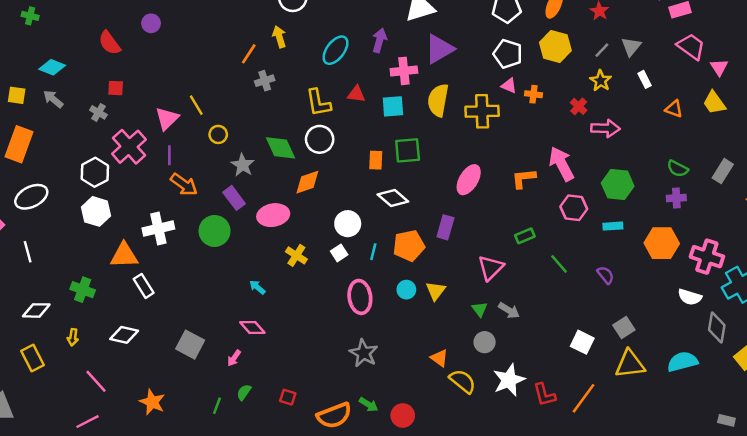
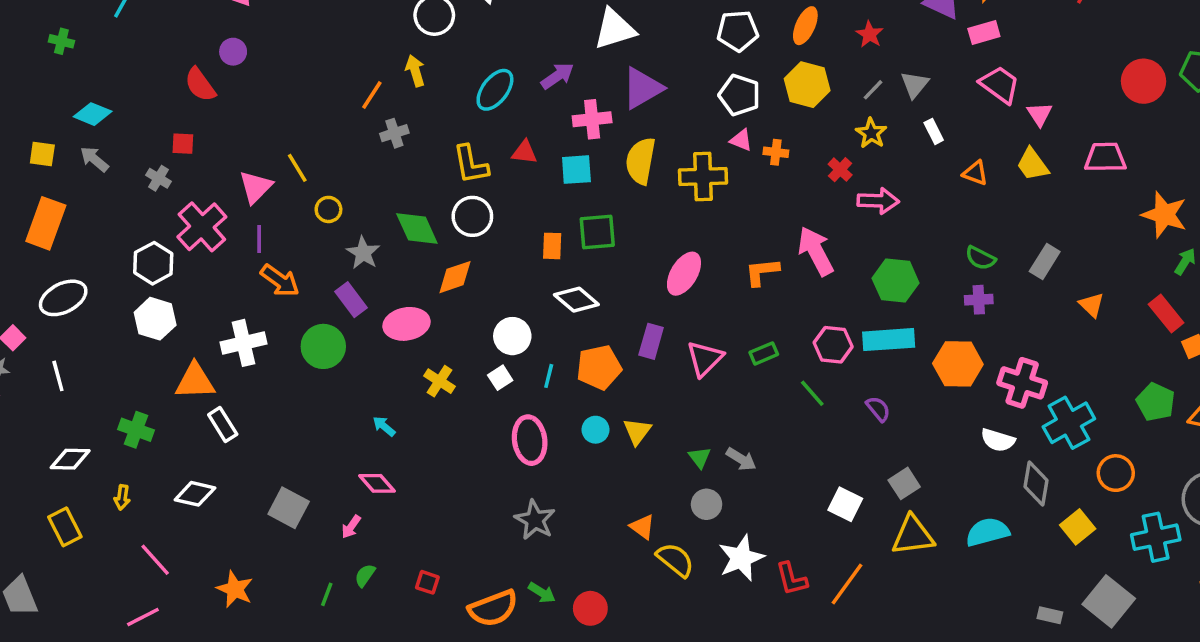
purple arrow: (379, 40) -> (557, 76), turned 40
red semicircle: (109, 43) -> (200, 85), moved
pink hexagon: (574, 208) -> (833, 345), moved
cyan rectangle: (613, 226) -> (889, 340), size x1.8
pink triangle: (491, 268) -> (705, 359), moved

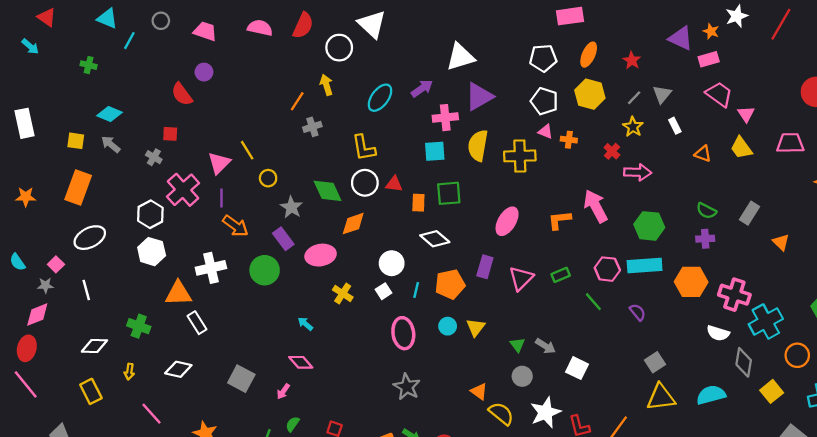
red triangle: (524, 152) -> (394, 184), moved
white square: (845, 504) -> (577, 368), moved

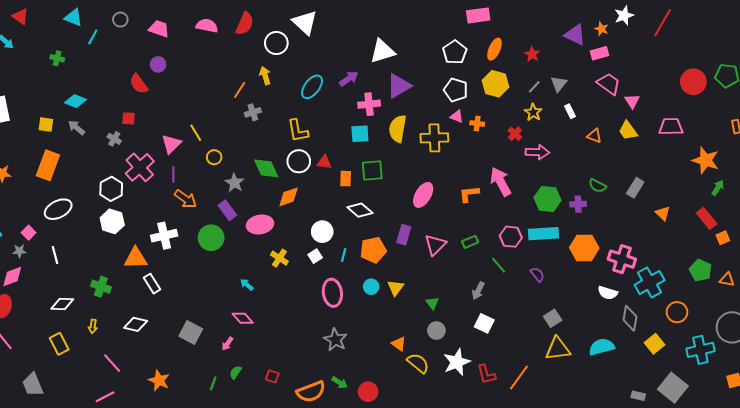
white pentagon: (543, 58) -> (455, 52), turned -30
purple cross: (705, 239) -> (578, 204), moved
gray arrow: (546, 346) -> (478, 291), moved, turned 84

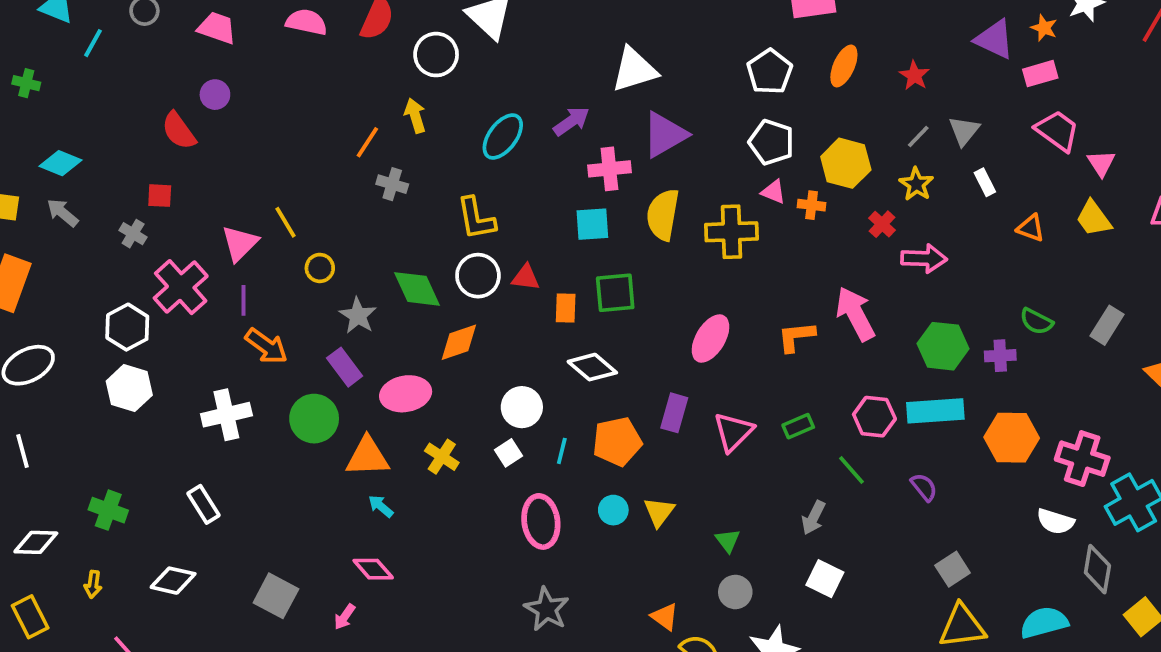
yellow hexagon: (496, 84) -> (846, 163), moved
gray cross: (253, 112) -> (392, 184), turned 35
orange triangle: (136, 258) -> (367, 457), moved

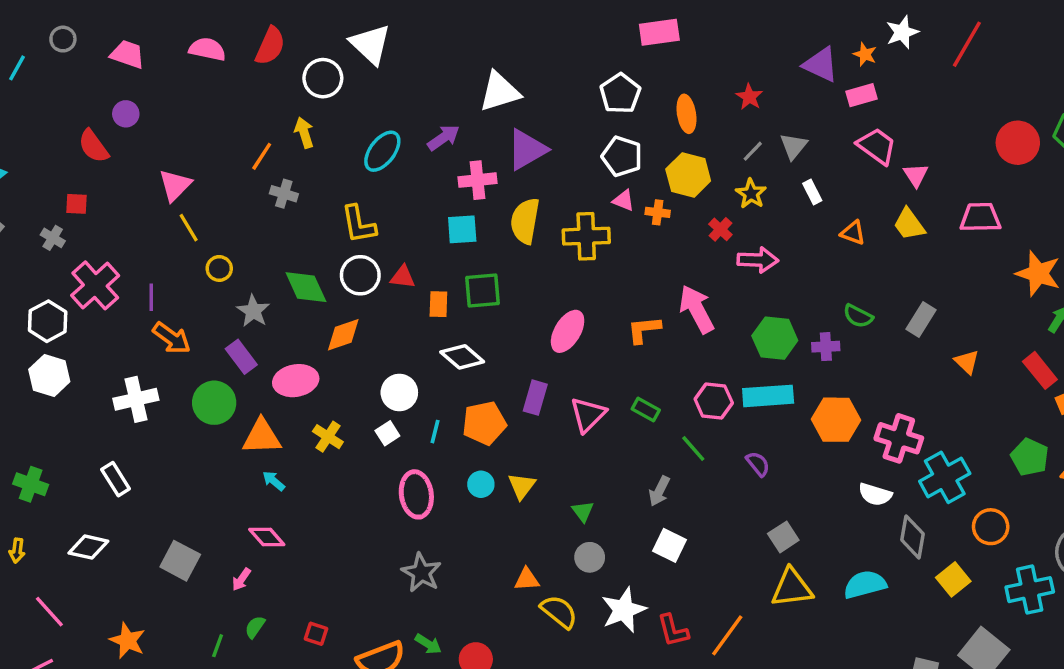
orange ellipse: (844, 66) -> (686, 114), moved, turned -33
pink triangle: (240, 243) -> (175, 185), moved
green rectangle: (798, 426) -> (646, 409), turned 52
orange triangle: (665, 617) -> (527, 579), turned -40

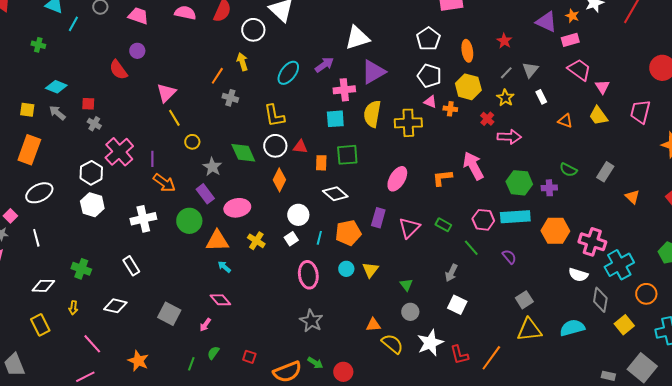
red square: (77, 204) -> (88, 104), moved
pink trapezoid: (980, 217) -> (640, 112), turned -75
orange diamond: (343, 335) -> (279, 180), moved, turned -45

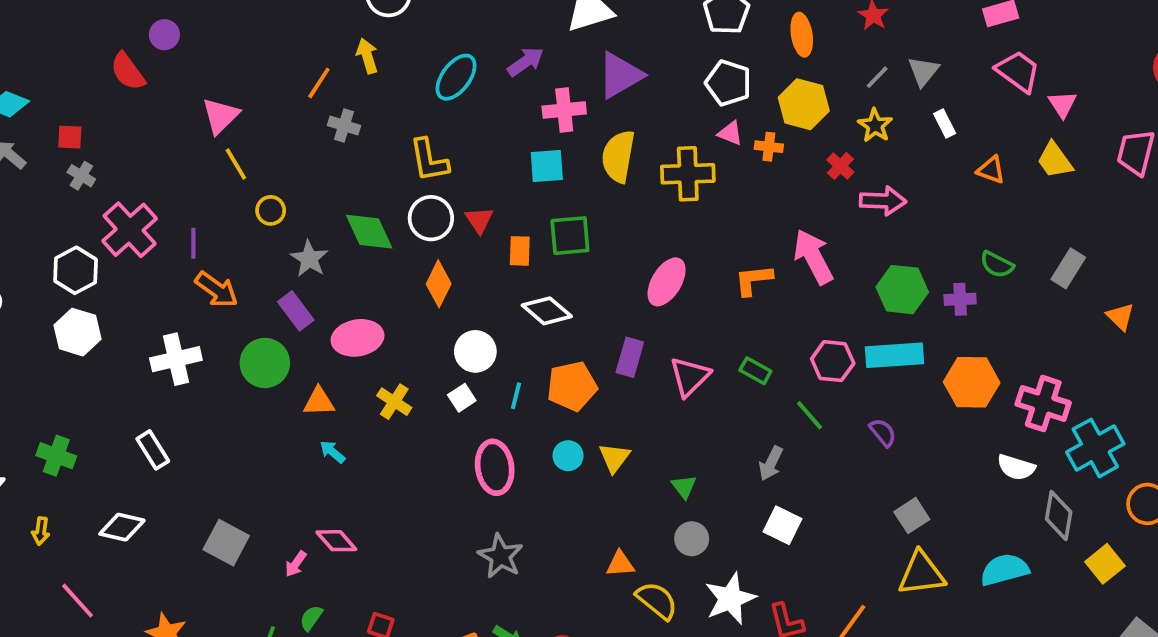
red triangle: (300, 147) -> (479, 220), turned 49
orange triangle: (217, 241) -> (319, 402), size x0.7
pink diamond: (220, 300) -> (336, 541), moved

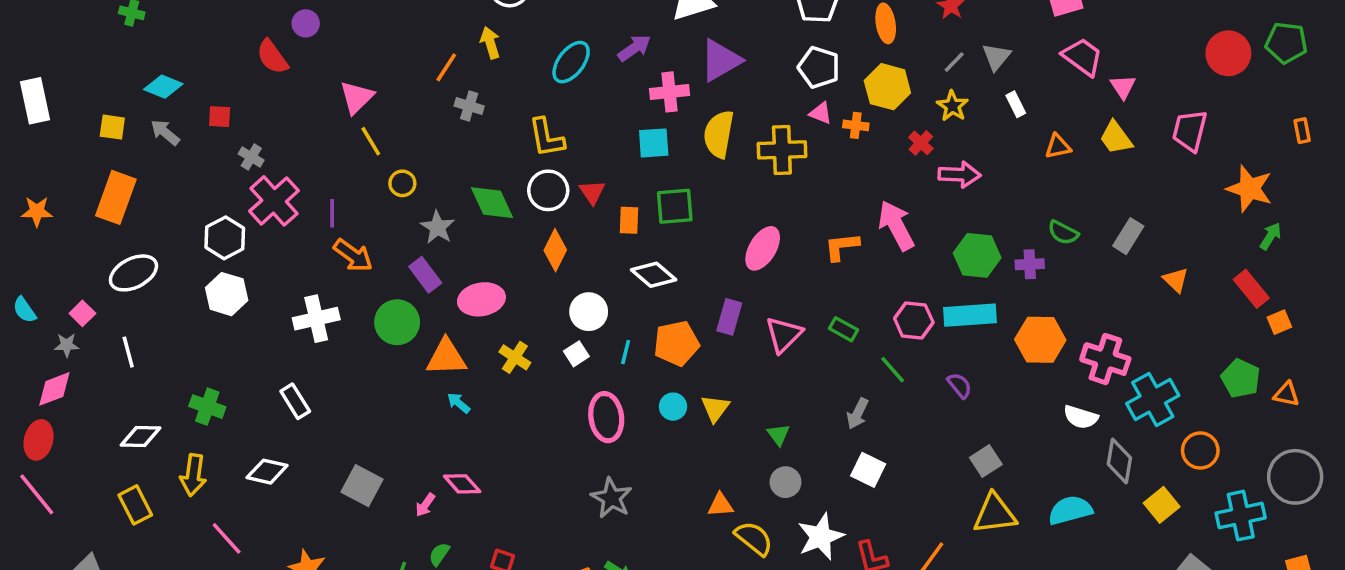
orange triangle: (991, 170) -> (1058, 146), turned -32
gray cross: (81, 176) -> (251, 157), moved
orange triangle: (319, 402) -> (446, 357), size x1.4
yellow arrow: (41, 531) -> (193, 475), size x1.6

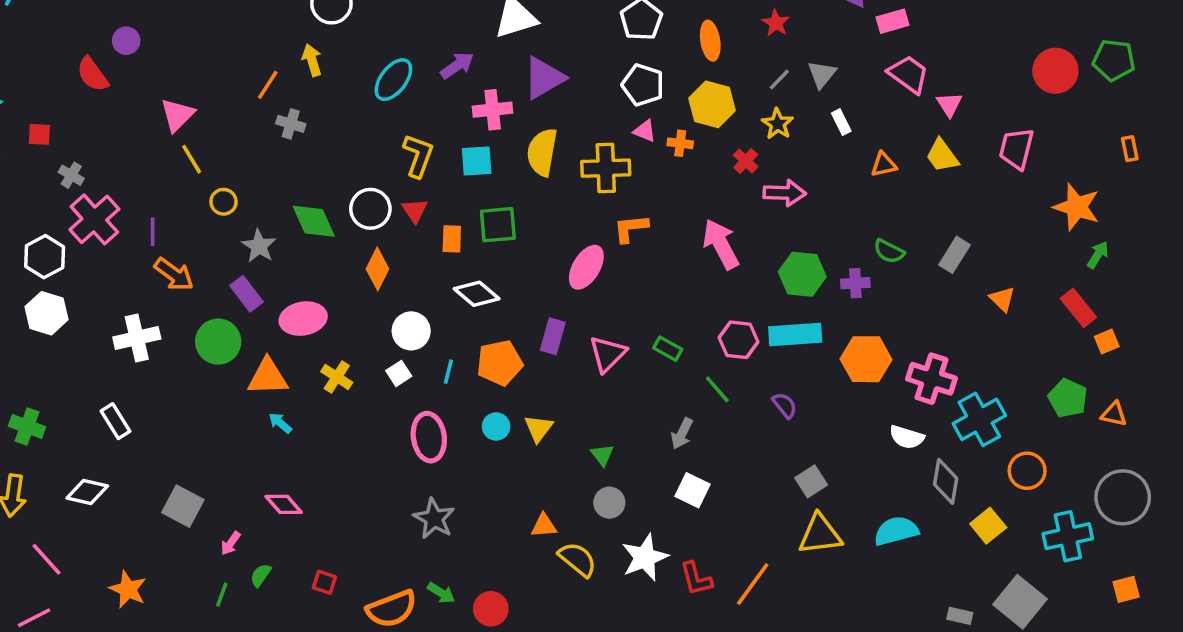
yellow L-shape: (546, 138) -> (418, 156), moved, turned -150
orange L-shape: (842, 247) -> (631, 228), moved
pink arrow: (425, 505) -> (231, 543), moved

